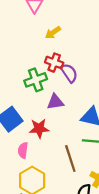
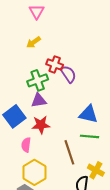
yellow arrow: (53, 32) -> (33, 42), moved
purple triangle: (55, 102) -> (39, 100), moved

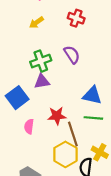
red cross: (55, 65) -> (76, 18), moved
red star: (41, 125) -> (57, 116), moved
yellow hexagon: (34, 172) -> (65, 154), moved

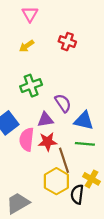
purple semicircle: (72, 55) -> (63, 103), moved
purple triangle: (42, 81) -> (45, 120), moved
pink semicircle: (29, 126) -> (27, 139), moved, size x1.5

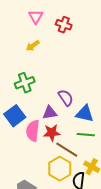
red cross: (67, 42) -> (64, 25), moved
green cross: (31, 86) -> (25, 83), moved
brown line: (64, 160) -> (67, 150), turned -40

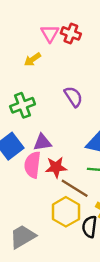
pink triangle: (36, 17) -> (50, 33), moved
purple semicircle: (66, 98) -> (73, 97), moved
purple triangle: (50, 113) -> (42, 142), moved

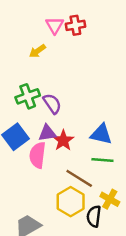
red cross: (71, 33) -> (75, 25), turned -30
purple semicircle: (73, 97) -> (52, 104), moved
red star: (56, 167) -> (63, 140), moved, turned -30

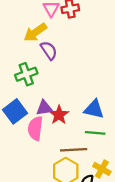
yellow arrow: (38, 51) -> (35, 32), size x1.5
purple semicircle: (52, 104) -> (49, 50), moved
brown line: (79, 178) -> (74, 150), turned -35

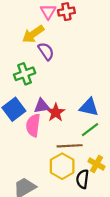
green line: (95, 133) -> (90, 130), turned -42

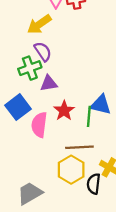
purple semicircle: (46, 51) -> (43, 52), moved
purple triangle: (42, 106) -> (49, 83), moved
green line: (90, 130) -> (89, 116), moved, turned -48

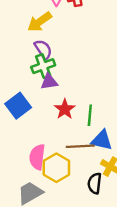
green cross: (30, 68) -> (43, 66), moved
blue triangle: (101, 105) -> (102, 140), moved
pink semicircle: (39, 125) -> (37, 157), moved
yellow hexagon: (71, 170) -> (56, 168), moved

